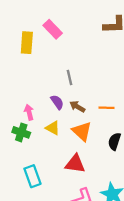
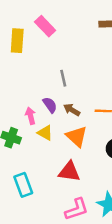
pink arrow: (29, 112) -> (31, 116), moved

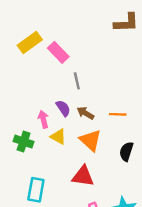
pink rectangle: (45, 26) -> (58, 52), moved
yellow rectangle: (17, 41) -> (30, 42), turned 50
cyan rectangle: (23, 185) -> (36, 190), turned 30

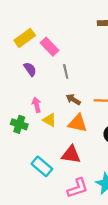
purple semicircle: (63, 108) -> (30, 69), moved
orange triangle: (90, 140) -> (78, 123), turned -30
cyan rectangle: (36, 190) -> (42, 166), moved, turned -60

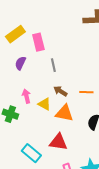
pink rectangle: (49, 47) -> (38, 42), turned 30
purple semicircle: (30, 69) -> (20, 63), turned -120
yellow triangle: (49, 120) -> (44, 104), moved

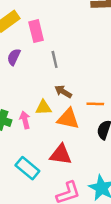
orange line: (86, 92) -> (95, 104), moved
pink arrow: (26, 96) -> (25, 120), moved
yellow triangle: (44, 104) -> (43, 108), turned -32

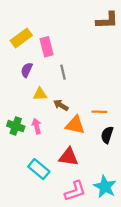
brown arrow: (63, 92) -> (61, 105), moved
yellow triangle: (43, 108) -> (40, 94), moved

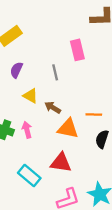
pink rectangle: (47, 47) -> (77, 50), moved
yellow triangle: (40, 94) -> (30, 96), turned 32

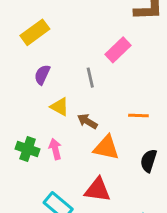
pink rectangle: (77, 50) -> (118, 50), turned 60
orange line: (94, 115) -> (138, 115), moved

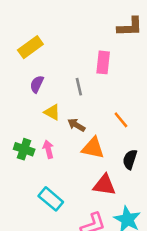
pink rectangle: (118, 50) -> (103, 62), turned -40
orange line: (138, 115) -> (121, 120), turned 48
red triangle: (98, 190) -> (104, 185), moved

